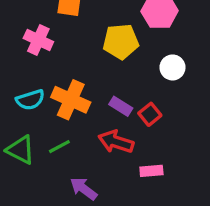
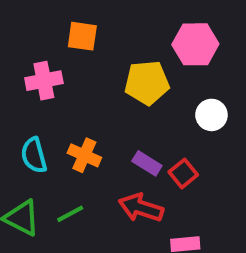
pink cross: (38, 40) -> (44, 81), turned -36
cyan semicircle: (30, 100) -> (34, 155), turned 92
orange cross: (71, 100) -> (84, 155), size x0.7

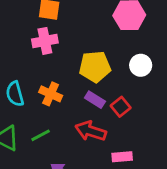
pink cross: (44, 81) -> (45, 41), moved
yellow pentagon: (147, 83) -> (95, 67), moved

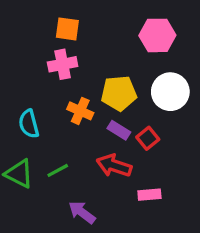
white circle: (141, 65) -> (170, 92), size x1.5
orange cross: (51, 94) -> (80, 111), moved

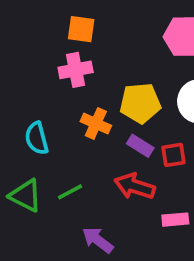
red square: (148, 138) -> (173, 155), turned 30

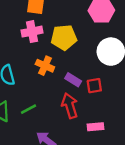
yellow pentagon: (140, 103) -> (64, 37), moved
red arrow: (135, 186) -> (70, 106), turned 55

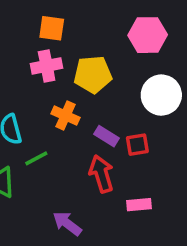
green line: (28, 109) -> (36, 158), moved

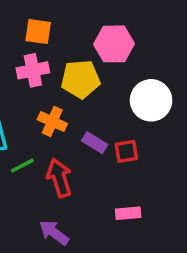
pink hexagon: (148, 35) -> (114, 44), moved
red arrow: (101, 174) -> (59, 178), moved

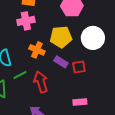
yellow pentagon: (80, 79) -> (61, 37), moved

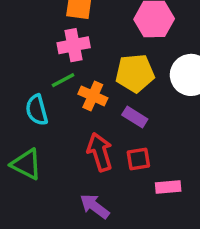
red square: (79, 67) -> (138, 159), moved
green line: (20, 75) -> (63, 80), moved

